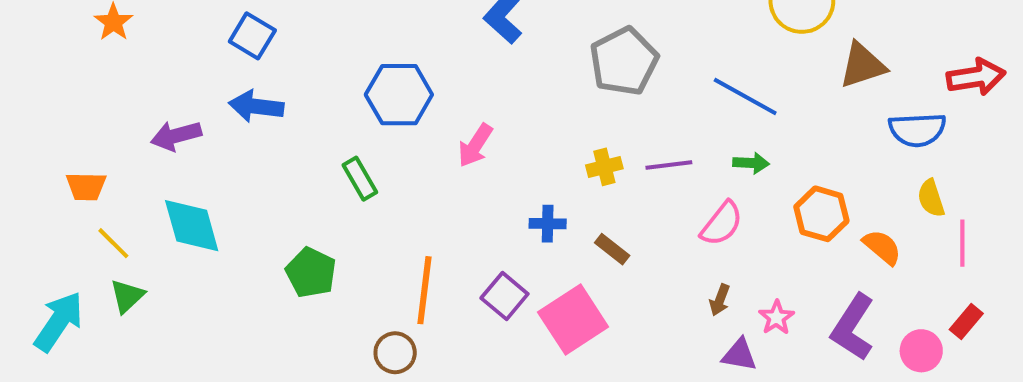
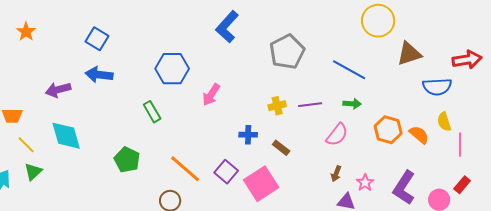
orange semicircle: (882, 247) -> (419, 135), moved
orange line: (424, 290) -> (185, 169), turned -56

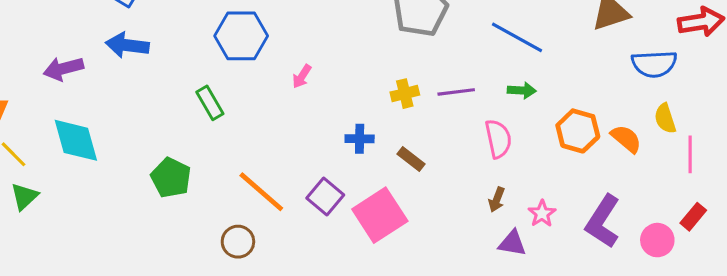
pink arrow: (211, 95) -> (302, 76), size x0.7
pink semicircle: (337, 135) -> (498, 139), turned -50

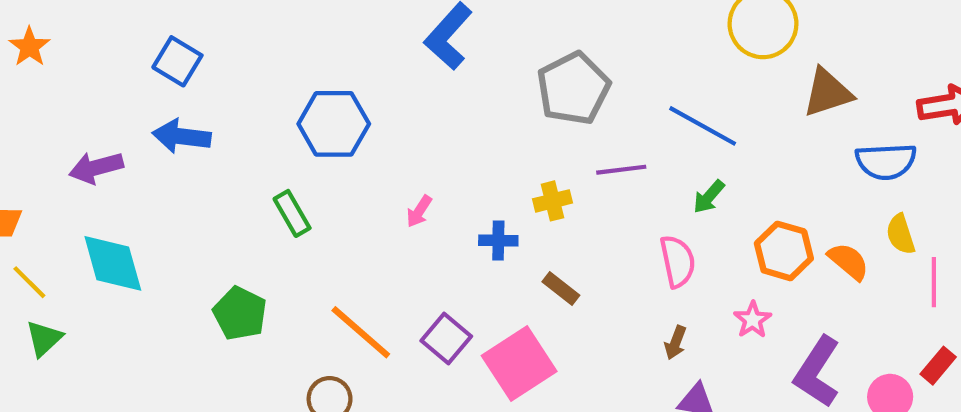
pink arrow: (302, 76) -> (419, 211), moved
green arrow: (522, 90) -> (709, 197), turned 128
purple line: (456, 92) -> (621, 170), moved
blue cross: (360, 139) -> (498, 241), moved
pink star: (542, 214) -> (753, 320), moved

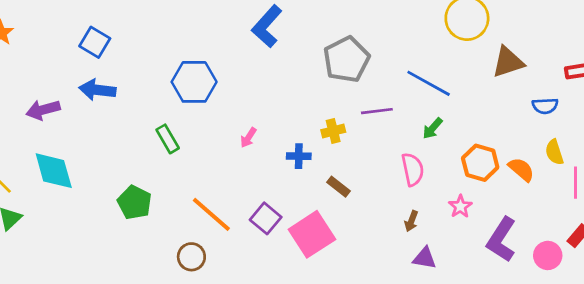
blue semicircle: (886, 161) -> (545, 106), size x0.7

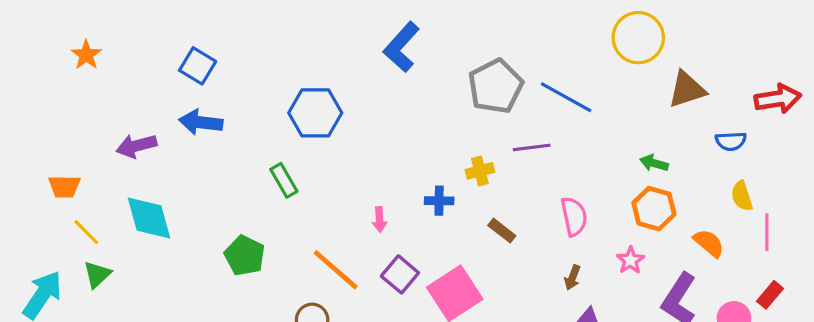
blue line: (429, 83) -> (566, 97), moved
green arrow: (433, 128) -> (654, 163), moved, turned 65
pink arrow: (248, 138) -> (380, 220), moved, turned -36
orange semicircle: (521, 169) -> (709, 243), moved
brown rectangle: (338, 187) -> (502, 231), moved

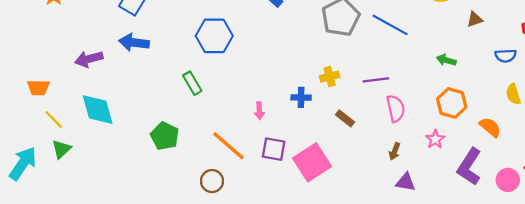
brown triangle: (687, 89) -> (475, 19), size x0.6
purple line: (532, 147) -> (376, 80), moved
green arrow: (654, 163) -> (446, 60), moved
purple square: (400, 274) -> (274, 149), turned -30

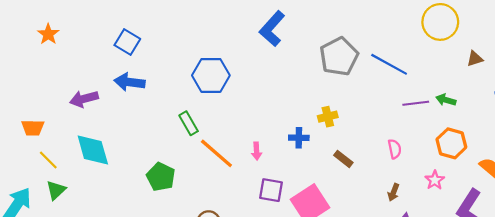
purple line: (376, 80) -> (416, 103), moved
pink semicircle: (396, 108) -> (395, 149), size x0.7
orange line: (228, 146) -> (216, 153), moved

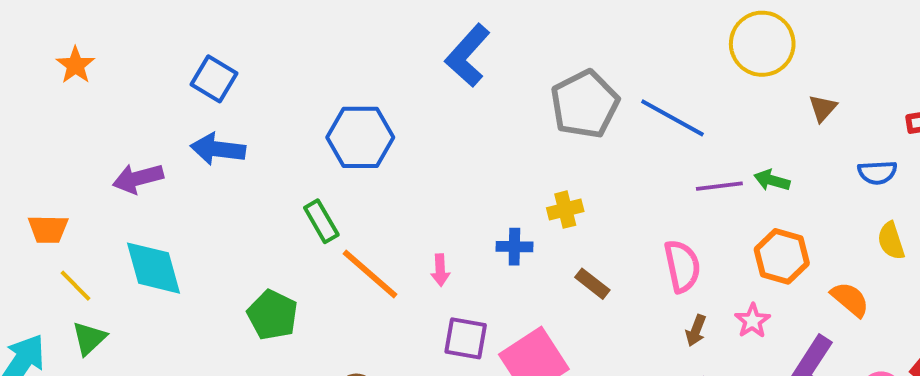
brown triangle: (475, 59) -> (823, 108), turned -30
pink semicircle: (395, 149) -> (682, 266), size x1.5
brown arrow: (393, 192) -> (696, 331), moved

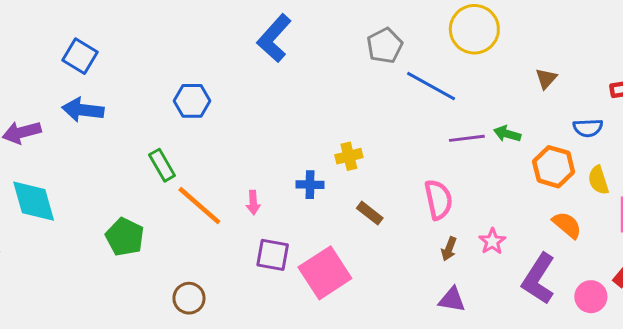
yellow circle: (762, 44) -> (474, 29), moved
gray pentagon: (585, 104) -> (385, 46), moved, size x0.7
blue hexagon: (360, 137) -> (192, 101), size x0.7
orange hexagon: (782, 256) -> (554, 167), moved

